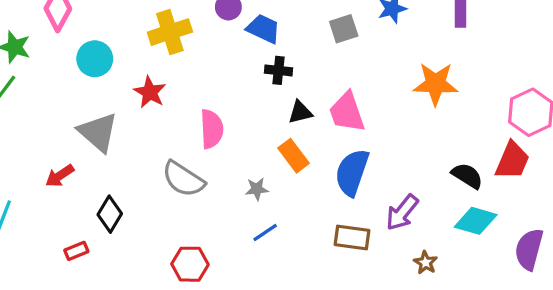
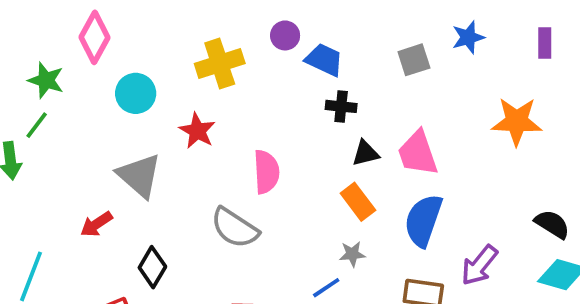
gray star: (257, 189) -> (352, 254), moved

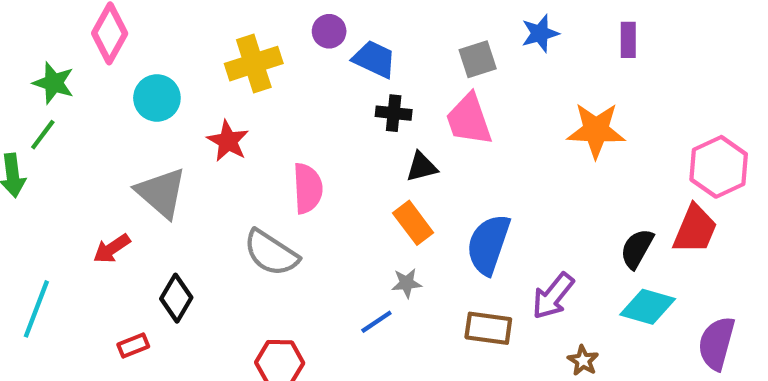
pink trapezoid: (418, 153) -> (469, 119), moved
black semicircle: (552, 224) -> (637, 249), turned -93

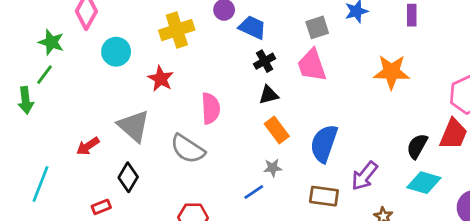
black cross: (394, 113) -> (265, 61), turned -35
black triangle: (422, 167) -> (269, 95), moved
gray triangle: (161, 193) -> (134, 126), moved

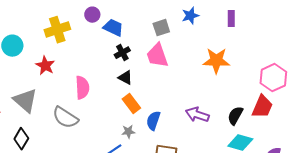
black triangle: (269, 95) -> (125, 78), turned 42
blue semicircle: (324, 143) -> (153, 121), moved, size x0.7
purple arrow: (364, 176) -> (197, 115), moved, turned 70

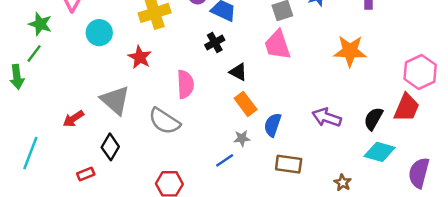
black cross: (122, 53) -> (215, 42), moved

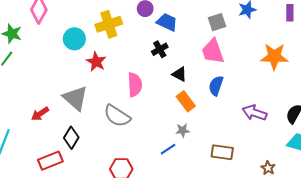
cyan circle: (99, 33) -> (74, 39), moved
blue semicircle: (273, 125) -> (216, 86), moved
red rectangle: (86, 174) -> (50, 161), size x1.6

